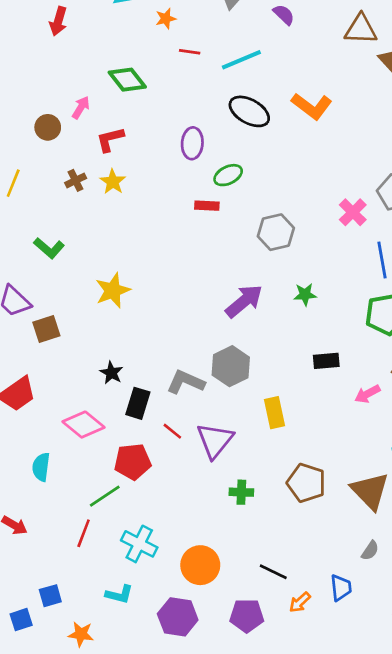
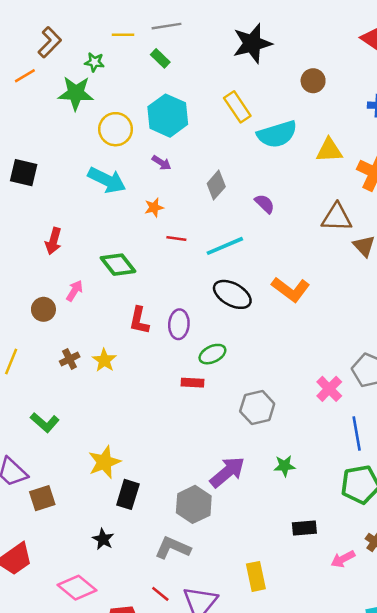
red arrow: (58, 21) -> (53, 241), moved
red L-shape: (110, 139) -> (139, 321), moved, turned -64
gray hexagon: (231, 366) -> (194, 504), moved
black rectangle: (138, 403) -> (128, 494), moved

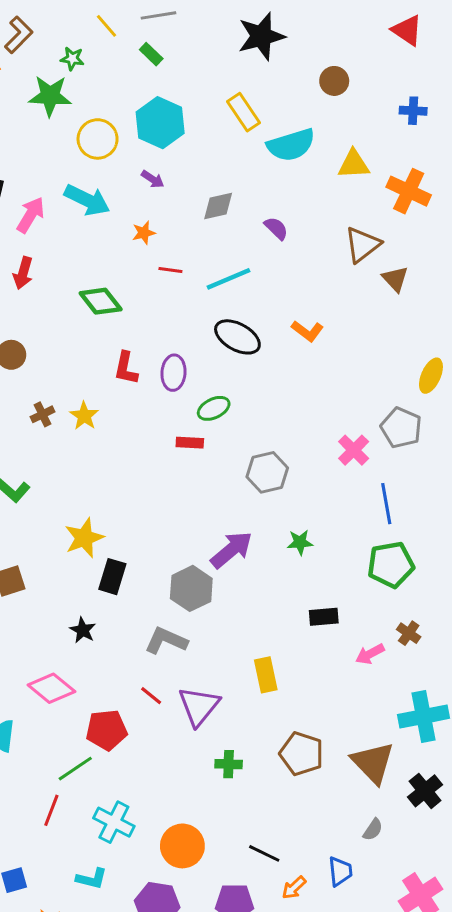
yellow line: (123, 35) -> (106, 26), turned 50
gray diamond: (216, 185) -> (218, 206), turned 36
brown triangle: (337, 217) -> (363, 245), turned -40
orange L-shape: (291, 289) -> (307, 331), size x0.7
pink arrow: (75, 291) -> (31, 215), moved, size x1.4

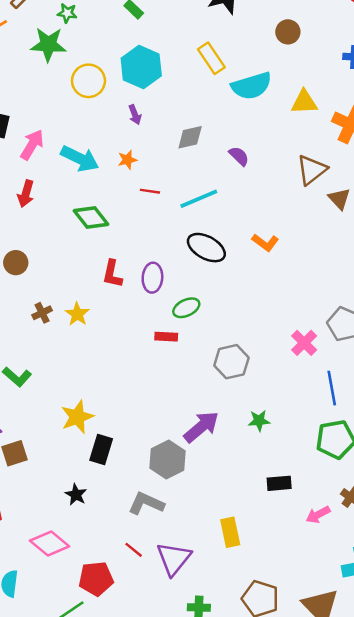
purple arrow: (153, 179) -> (135, 115), turned 36
cyan arrow: (87, 200) -> (80, 159), moved

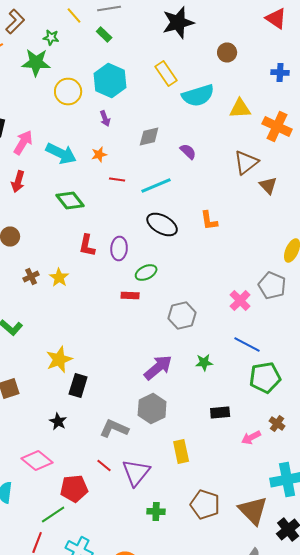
orange L-shape: (265, 243) -> (209, 220), turned 45
blue line: (332, 388) -> (247, 344), moved, turned -52
gray hexagon: (167, 460) -> (152, 408), moved

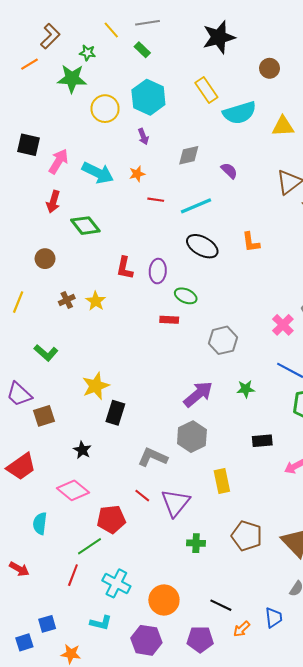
green diamond: (70, 200) -> (85, 226), moved
green ellipse: (146, 272) -> (186, 296), turned 50
black star: (58, 422) -> (82, 450), moved

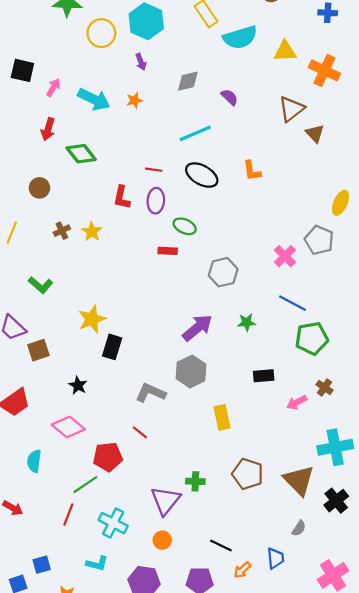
pink arrow: (58, 161) -> (53, 88), size x0.7
red line: (156, 200) -> (154, 170), moved
purple triangle: (175, 503) -> (165, 501), moved
orange circle: (164, 600) -> (162, 540), size x0.6

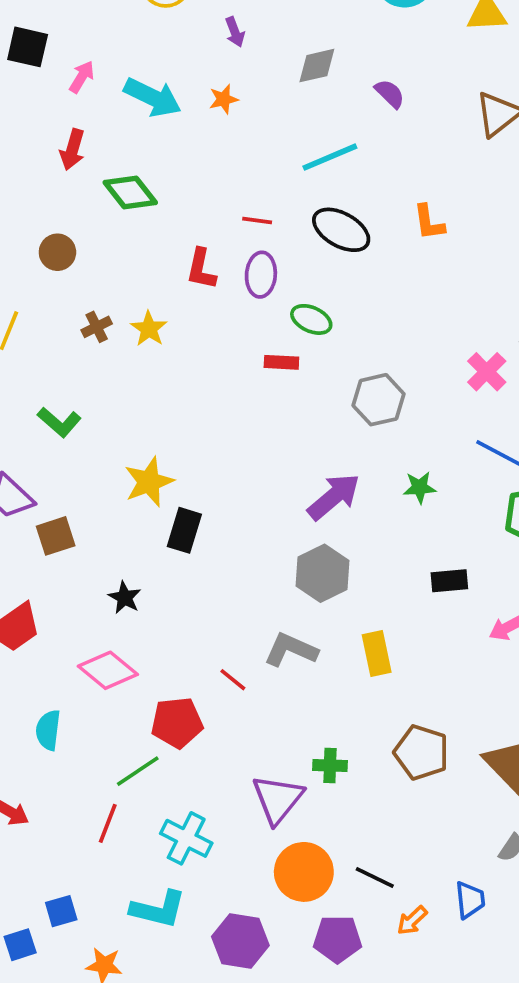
gray L-shape: (150, 393) -> (291, 650), moved
orange circle: (162, 540) -> (304, 872), moved, size x1.8
cyan L-shape: (97, 564) -> (158, 909), size x1.4

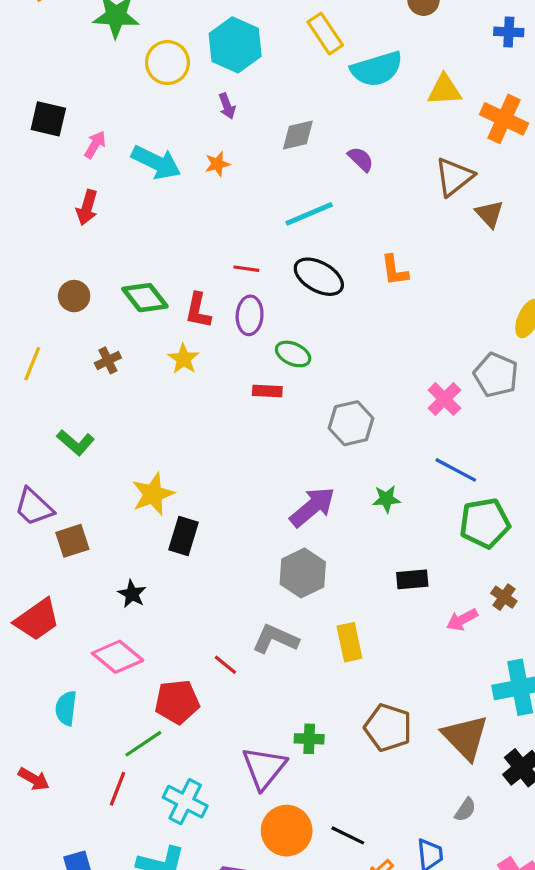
green diamond: (130, 193) -> (145, 298), moved
yellow star: (149, 329) -> (184, 359), moved

